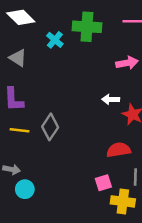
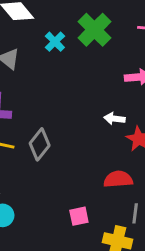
green cross: (87, 27) -> (94, 30), turned 36
pink square: (103, 183) -> (79, 216), moved

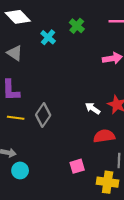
green cross: (94, 30) -> (77, 26), size x0.6
white arrow: (114, 119) -> (93, 108), moved, turned 32

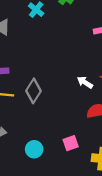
cyan circle: (20, 170) -> (34, 149), moved

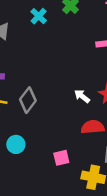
cyan circle: (34, 149) -> (16, 144), moved

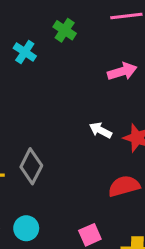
white arrow: (82, 96) -> (101, 130), moved

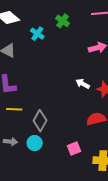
gray diamond: (31, 166) -> (40, 121), moved

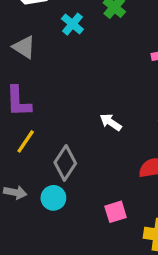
white arrow: (83, 84) -> (111, 122), moved
yellow line: (14, 109) -> (26, 141), turned -63

